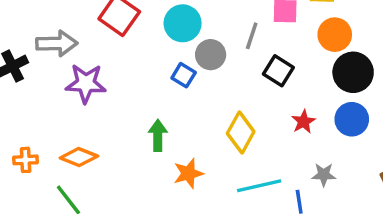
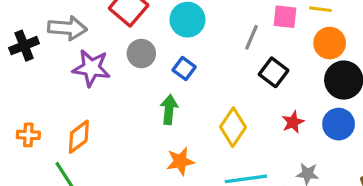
gray circle: (211, 55) -> (141, 54), moved
green arrow: (158, 135) -> (169, 110), moved
orange diamond: (79, 157) -> (79, 137), turned -64

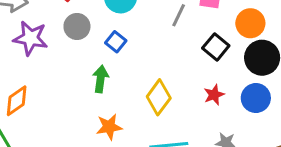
black square: (274, 72) -> (216, 47), moved

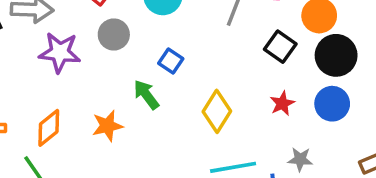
blue square: (116, 42) -> (171, 61), moved
green arrow: (101, 79) -> (146, 95), turned -40
orange star: (109, 127) -> (107, 126), moved

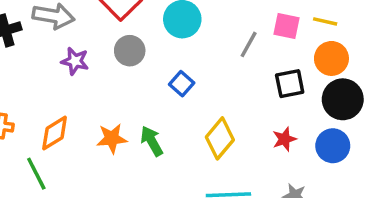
black square: (280, 47) -> (290, 84), turned 36
purple star: (60, 52) -> (75, 61), size x0.7
green arrow: (146, 95) -> (152, 141), moved

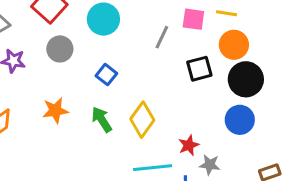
orange star: (112, 138) -> (55, 110), moved
red star: (284, 139) -> (189, 145), moved
green arrow: (152, 141) -> (102, 120), moved

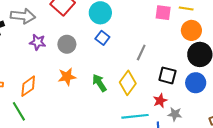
gray line: (162, 37) -> (141, 52), moved
gray circle: (60, 49) -> (67, 44), moved
black square: (199, 69) -> (167, 75), moved, turned 30
blue square: (106, 75) -> (102, 38), moved

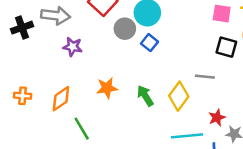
gray circle: (67, 44) -> (125, 29), moved
gray line: (141, 52) -> (205, 77), moved, turned 70
black square: (167, 75) -> (226, 47), moved
green line: (19, 111) -> (82, 129), moved

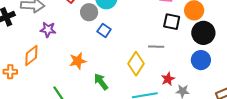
blue square: (150, 43) -> (104, 30), moved
green arrow: (145, 96) -> (101, 82), moved
orange diamond: (61, 99) -> (31, 56), moved

